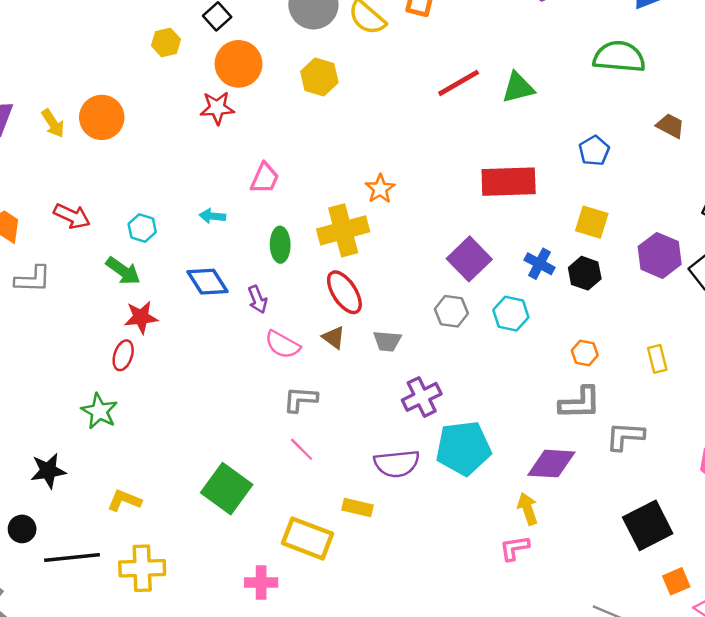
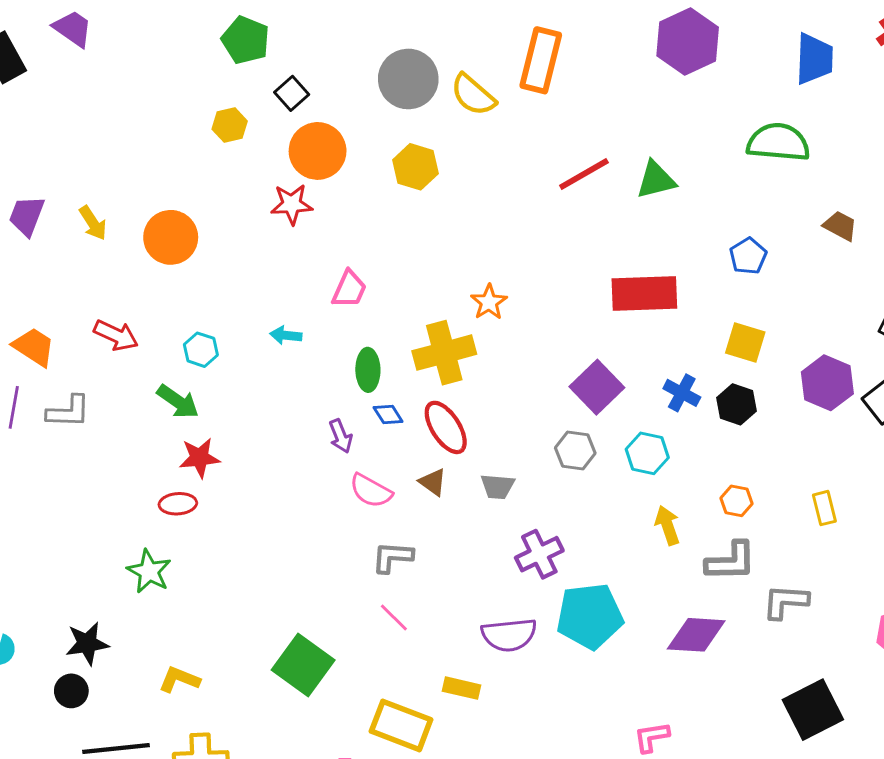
orange circle: (102, 117) -> (171, 237), moved
blue diamond: (208, 282) -> (388, 414), moved, size x0.6
red ellipse: (123, 355) -> (178, 504), turned 68
yellow arrow: (528, 509) -> (667, 525), moved
black circle: (22, 529) -> (71, 691), moved

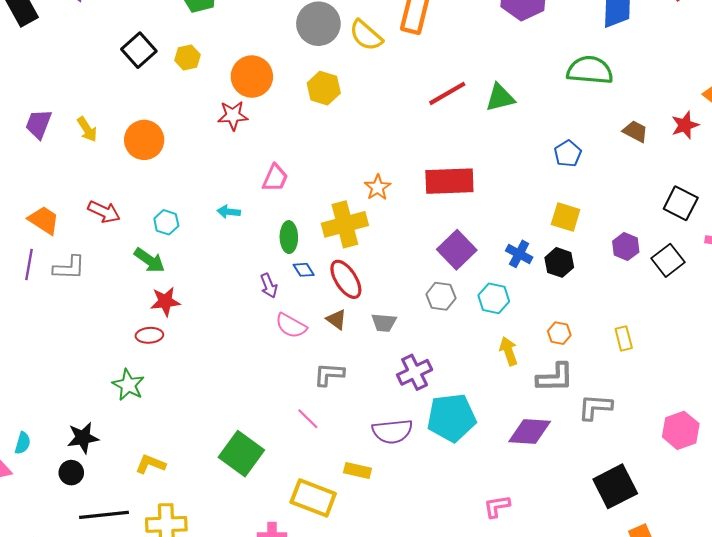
black square: (292, 93) -> (139, 50), moved, size x1.4
red rectangle: (644, 294) -> (449, 181), moved
purple hexagon: (827, 383) -> (626, 247), size x0.7
gray L-shape: (392, 557) -> (329, 374), moved

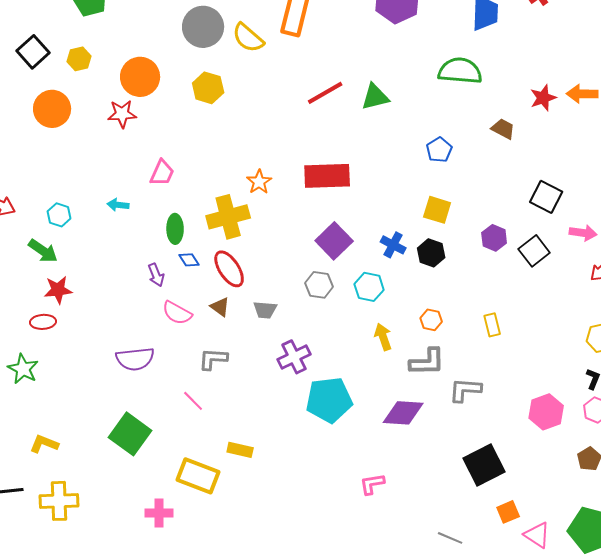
red star: (685, 125) -> (543, 98), moved
orange circle: (144, 140) -> (52, 109), moved
purple semicircle: (392, 431) -> (135, 359), moved

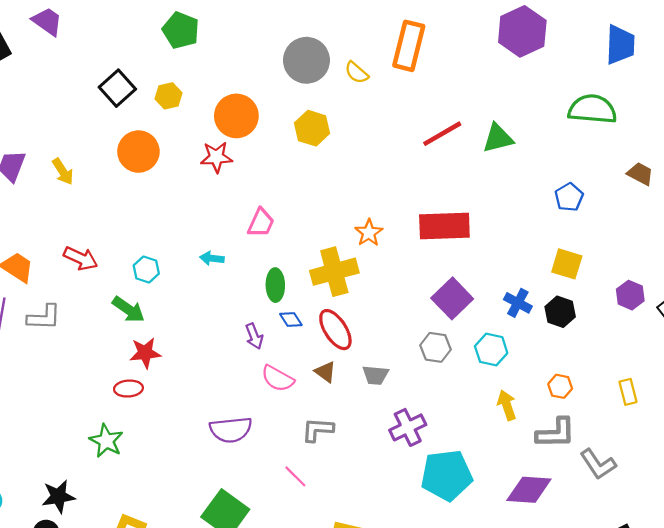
yellow semicircle: (248, 38) -> (357, 73), size x0.7
gray L-shape: (465, 390) -> (598, 464), turned -128

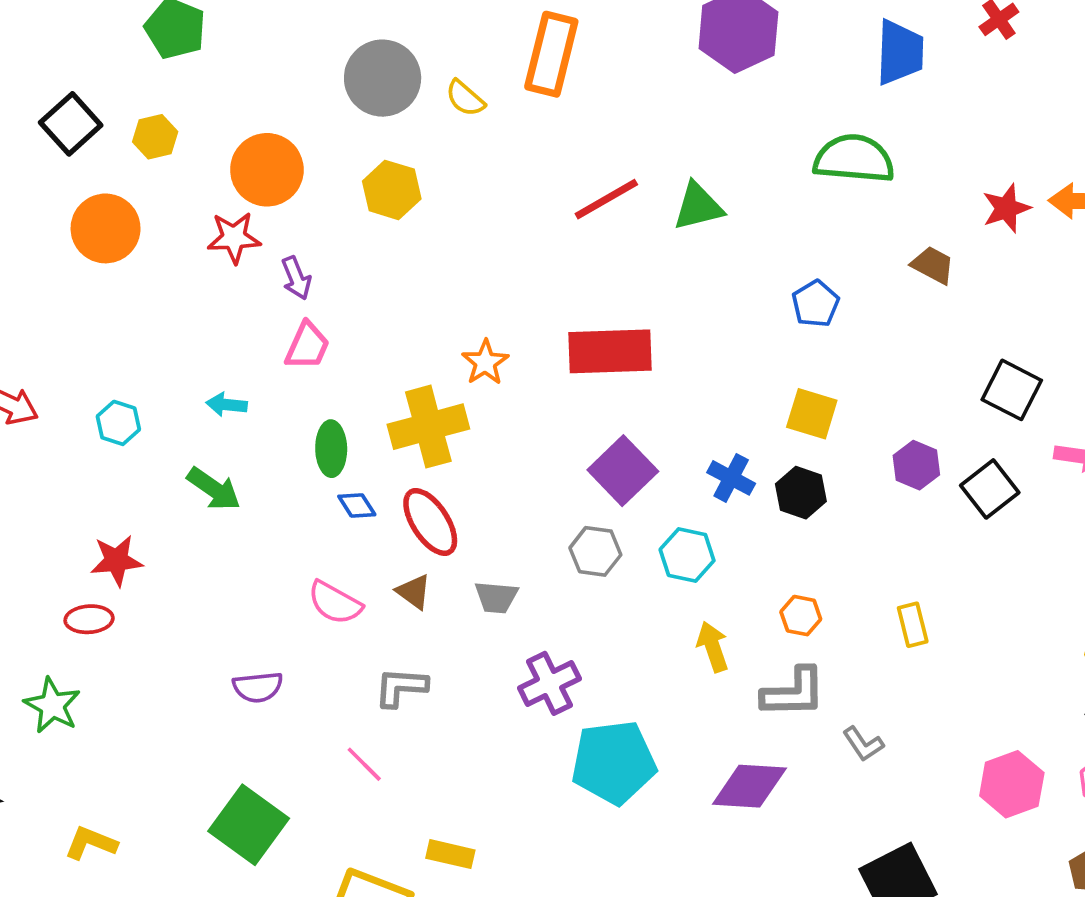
green arrow: (128, 310) -> (214, 489), moved
purple arrow: (254, 336) -> (296, 278), moved
purple semicircle: (231, 430) -> (258, 687), size x0.7
gray L-shape: (598, 464) -> (863, 744), size x0.7

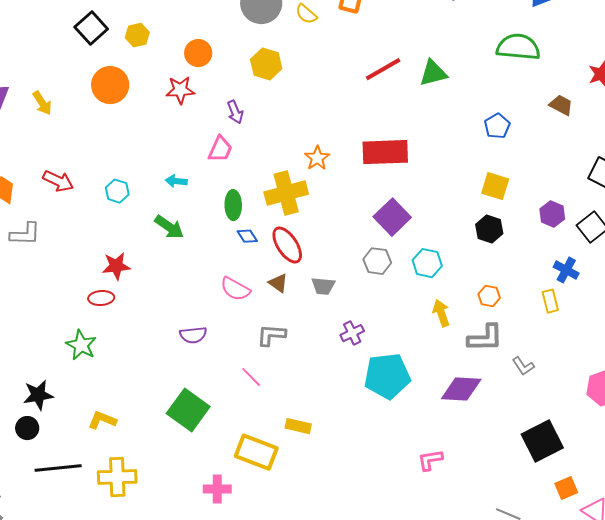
orange circle: (267, 170) -> (198, 53), size x0.7
purple arrow: (296, 278) -> (235, 112), moved
blue cross: (731, 478) -> (566, 270), moved
purple cross: (549, 683) -> (352, 333), size x0.7

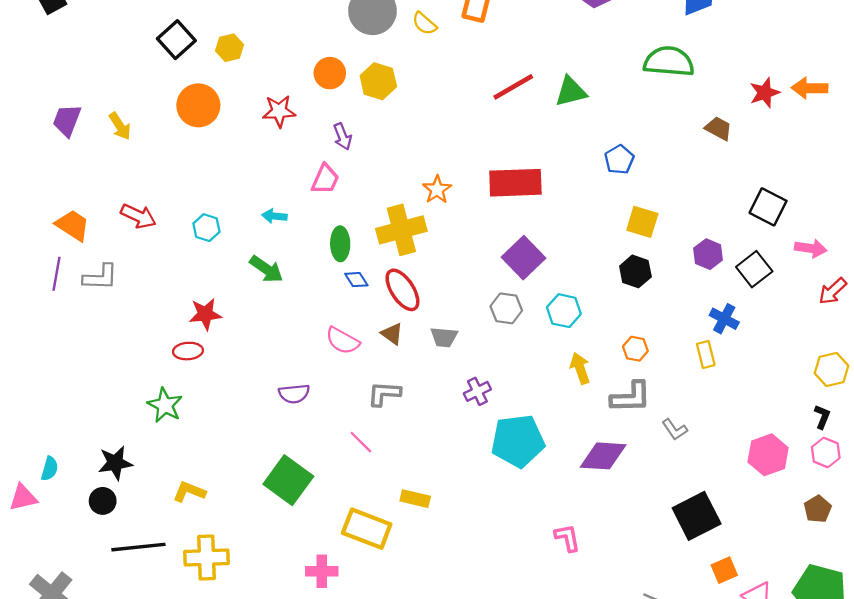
orange circle: (198, 53) -> (330, 73), moved
blue pentagon: (497, 126) -> (619, 160), moved
pink L-shape: (430, 460) -> (567, 538), turned 88

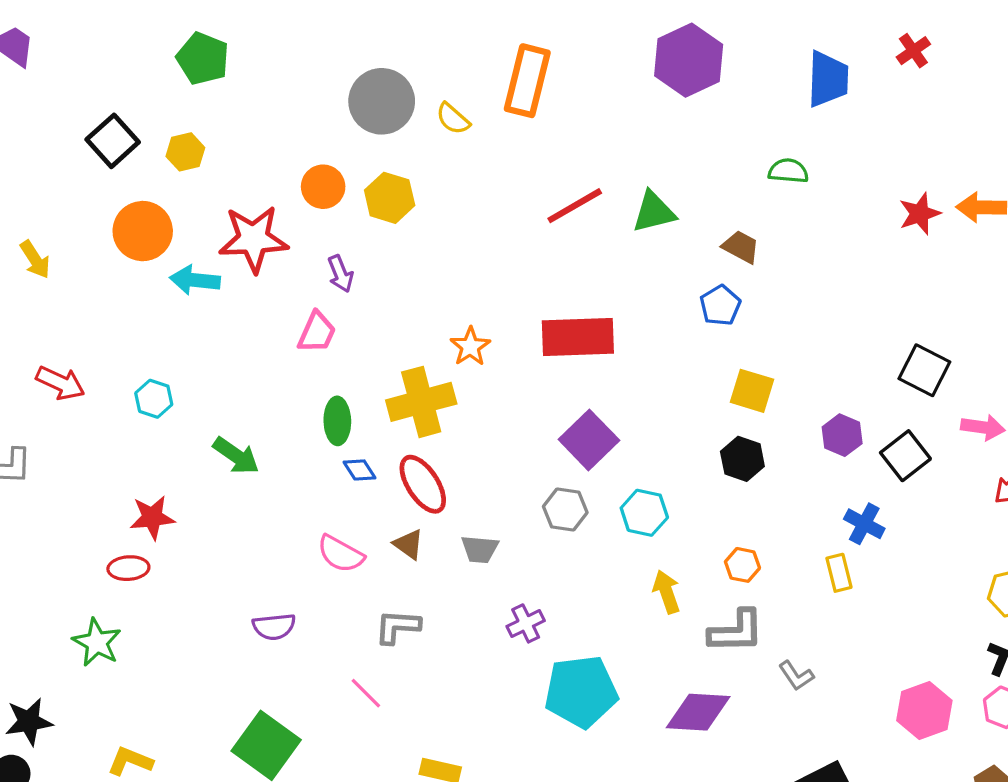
green semicircle: (669, 62) -> (788, 171), size x0.6
red star: (279, 111) -> (253, 239), size x1.5
brown trapezoid: (718, 128) -> (741, 247), moved
cyan arrow: (274, 216) -> (195, 280), moved, size x1.4

